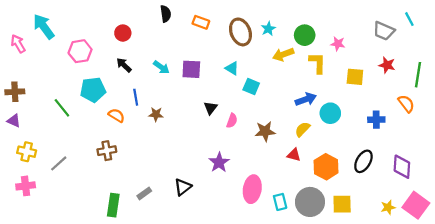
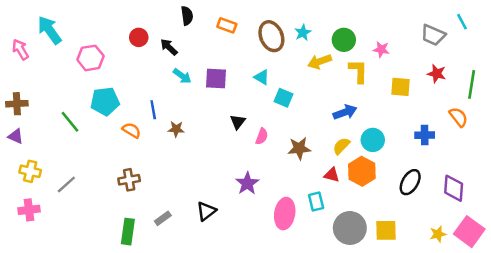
black arrow: (124, 65) -> (169, 47), moved
cyan circle: (330, 113) -> (373, 140), moved
brown cross: (107, 151) -> (129, 180), moved
orange hexagon: (326, 167) -> (362, 171), moved
cyan rectangle: (280, 202) -> (316, 201), moved

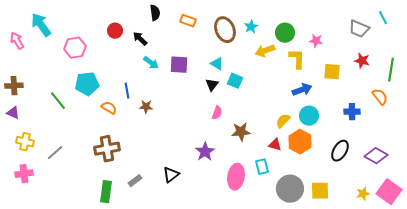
blue arrow: (345, 112) -> (302, 90), moved
black triangle: (238, 122) -> (212, 85), moved
brown star: (299, 148) -> (241, 132), moved
brown cross: (129, 180) -> (107, 149), size x1.4
purple diamond: (454, 188) -> (376, 156), turned -65

